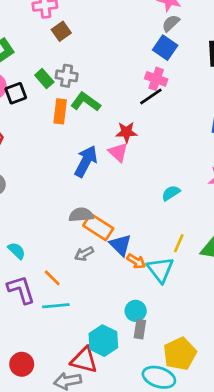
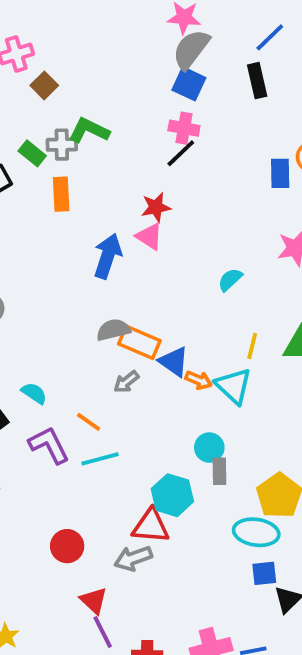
gray semicircle: (171, 23) -> (191, 49), size x1.6
green L-shape: (86, 102) -> (89, 130), moved

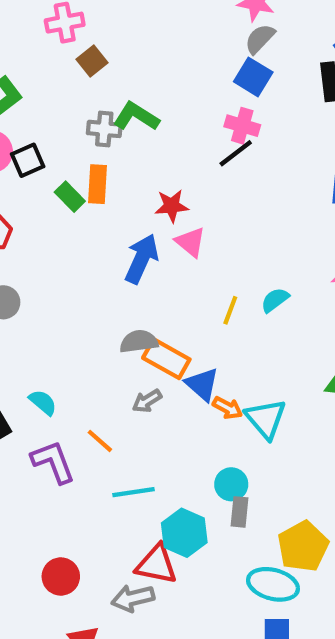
gray semicircle: (191, 49) -> (260, 39), size x0.7
green rectangle: (32, 153) -> (70, 197), moved
red star: (156, 207) -> (172, 206), moved
yellow line: (252, 346) -> (230, 310), moved
cyan line: (100, 459) -> (134, 492), moved

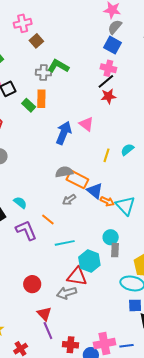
red star: (172, 206) -> (108, 96), moved

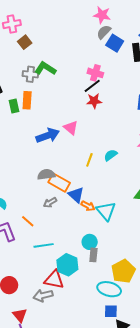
blue square: (113, 45) -> (115, 43), moved
green rectangle: (29, 105) -> (14, 106), turned 32
blue arrow: (64, 133) -> (48, 135), turned 45

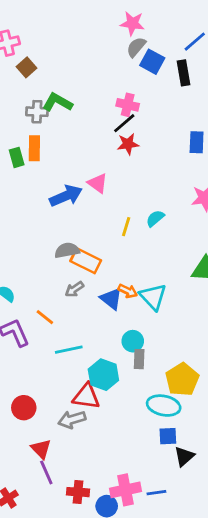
blue triangle: (76, 195) -> (111, 299), moved

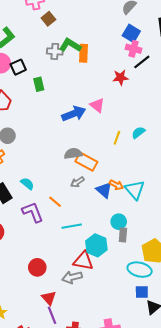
blue square: (152, 62) -> (131, 33), moved
pink cross: (128, 105) -> (134, 49), moved
black line: (124, 123) -> (142, 62), moved
orange rectangle: (34, 148) -> (83, 53), moved

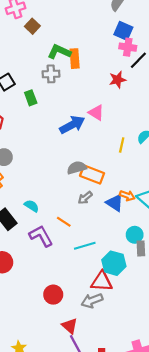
gray cross: (55, 51) -> (51, 74), moved

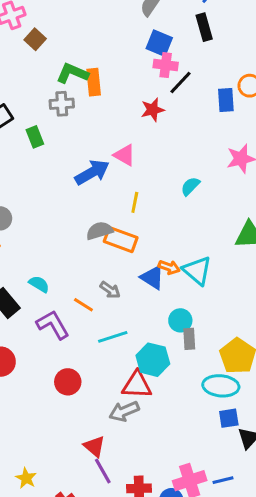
yellow line: (122, 145) -> (135, 202), moved
gray arrow: (85, 198) -> (110, 290), moved, turned -104
red circle: (53, 295) -> (68, 382), moved

